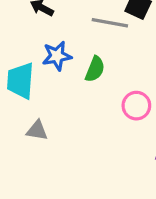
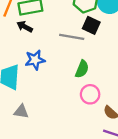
green semicircle: (95, 69) -> (82, 69), moved

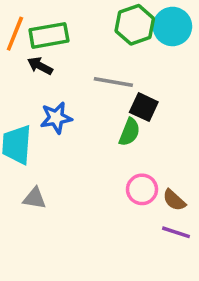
black square: (91, 25) -> (144, 107), moved
pink circle: (90, 94) -> (142, 189), moved

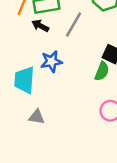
gray line: (113, 82) -> (74, 25), moved, turned -70

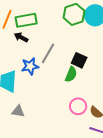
gray line: (74, 25) -> (48, 53), moved

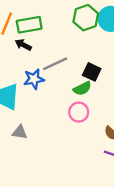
gray line: (48, 53) -> (55, 64), turned 35
green semicircle: (71, 74) -> (82, 88), turned 42
pink circle: (78, 106) -> (79, 112), moved

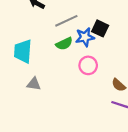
blue star: (34, 79) -> (85, 37), moved
green semicircle: (82, 88) -> (64, 44), moved

